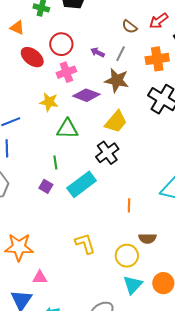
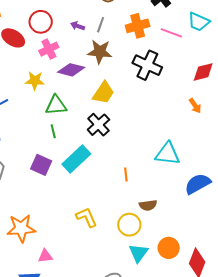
green line: (55, 162) -> (53, 131), moved
purple square: (46, 186) -> (41, 165), size x1.5

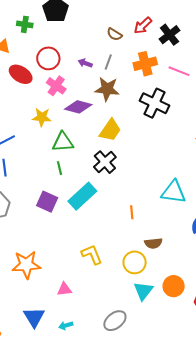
pink cross: (49, 49) -> (56, 86), turned -30
pink triangle: (45, 256) -> (64, 289), moved

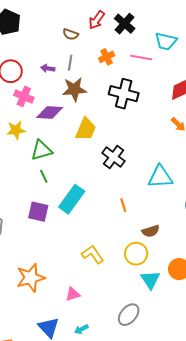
orange cross: (145, 64) -> (107, 57), size x0.7
black cross: (105, 162) -> (114, 157), moved

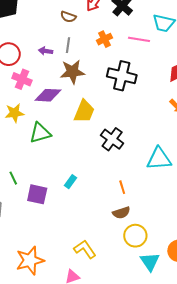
green line: (44, 176) -> (13, 178), moved
cyan rectangle: (72, 199) -> (71, 182), size x0.5
brown semicircle: (151, 231) -> (121, 213), moved
yellow L-shape: (93, 255) -> (85, 249), moved

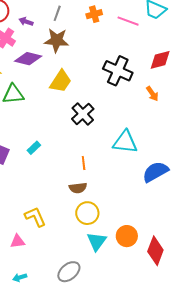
purple arrow: (46, 51) -> (26, 22), moved
black cross: (122, 76) -> (118, 71), moved

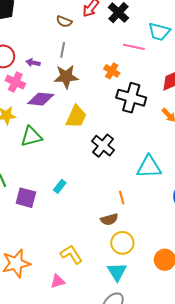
orange cross: (94, 14) -> (112, 71), moved, turned -35
orange line: (84, 163) -> (122, 198), moved
cyan triangle: (97, 241) -> (117, 272), moved

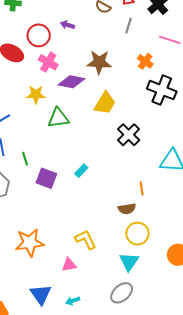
gray line: (63, 50) -> (128, 26), moved
purple arrow: (33, 63) -> (67, 25), moved

